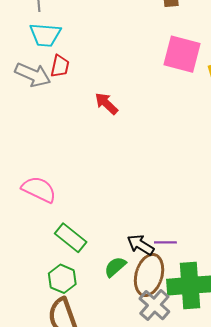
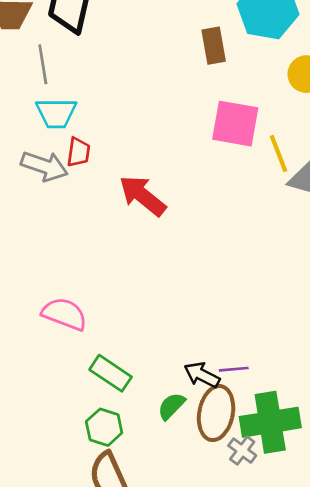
red arrow: (106, 104) -> (143, 196), size x1.5
gray cross: (154, 305) -> (242, 451), moved, size x0.7

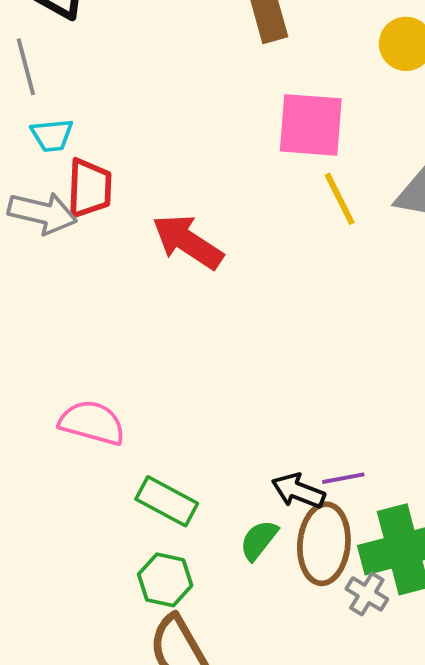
cyan trapezoid: (56, 113) -> (52, 135), size x0.7
red trapezoid: (78, 152) -> (89, 188), size x1.4
yellow line: (278, 153) -> (340, 199), moved

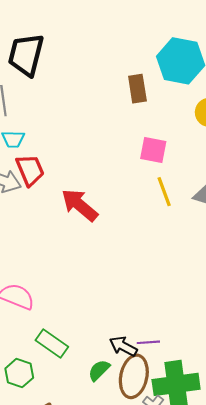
pink square: (311, 125) -> (153, 150), size x0.7
red trapezoid: (89, 188) -> (30, 170), turned -32
green hexagon: (165, 580) -> (19, 373), moved

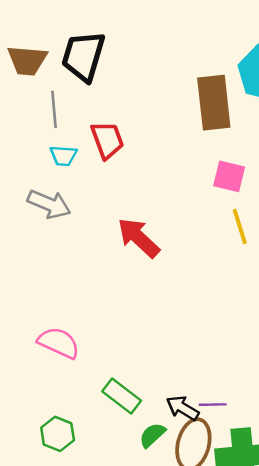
brown rectangle: (137, 89) -> (214, 103), size x1.6
red trapezoid: (30, 170) -> (107, 140), moved
green rectangle: (52, 344) -> (122, 396), moved

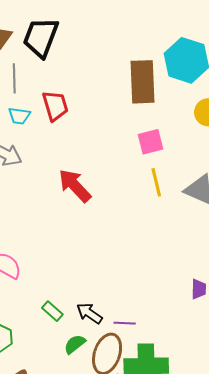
pink square: (229, 176) -> (151, 142), turned -32
green rectangle: (122, 396) -> (52, 311), size x0.7
black arrow: (183, 408) -> (89, 313), moved

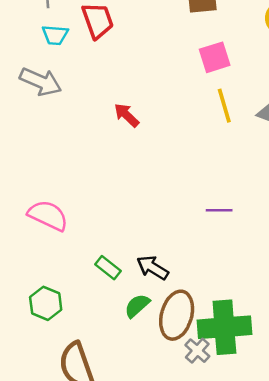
red arrow: (75, 186) -> (126, 115), size x0.6
purple line: (125, 323) -> (219, 210), moved

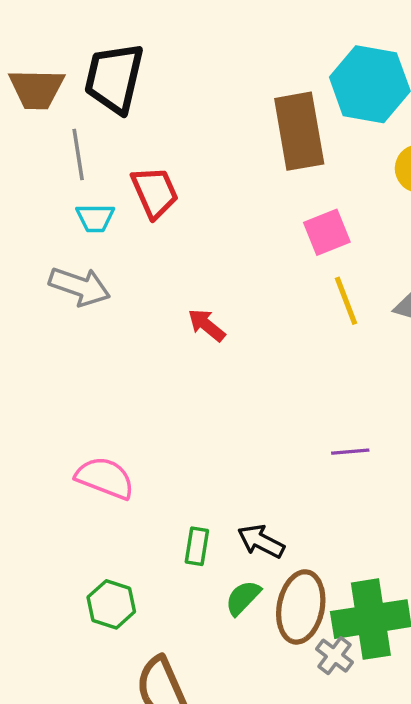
green rectangle: (108, 268) -> (197, 546), turned 65

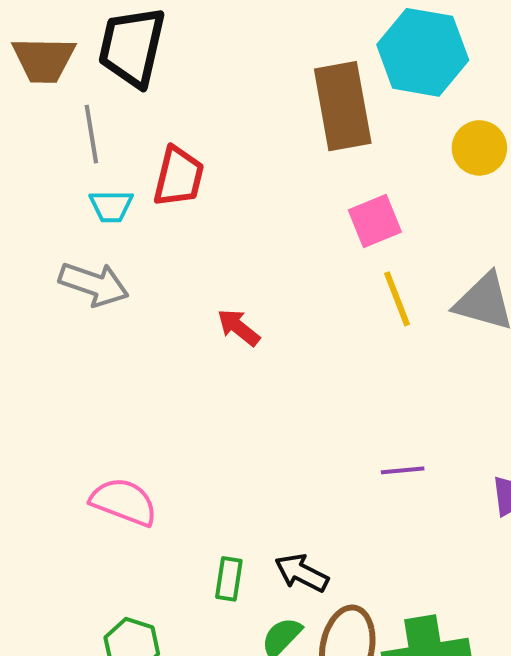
red trapezoid: (155, 192) -> (179, 177), turned 38

